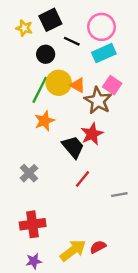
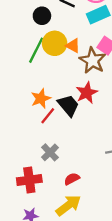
orange star: (44, 121) -> (41, 98), moved
gray cross: (29, 173) -> (50, 152), moved
red line: (82, 179) -> (48, 116), moved
red semicircle: (98, 247) -> (72, 179), moved

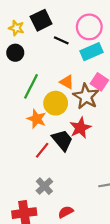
black circle: (42, 16) -> (15, 53), moved
yellow circle: (55, 43) -> (56, 103), moved
orange star: (41, 98) -> (37, 119), moved, turned -30

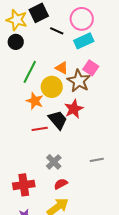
yellow star: (16, 28) -> (17, 20), size x1.5
red line: (42, 150) -> (40, 129), turned 42
gray cross: (44, 186) -> (54, 162), moved

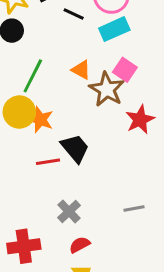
yellow circle: (52, 87) -> (19, 112), moved
red star: (74, 109) -> (140, 120), moved

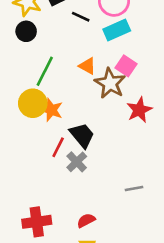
red line: (48, 162) -> (58, 147), turned -54
gray cross: (69, 212) -> (77, 162), moved

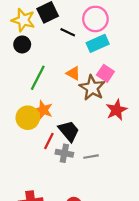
yellow circle: (33, 103) -> (28, 118), moved
gray cross: (77, 162) -> (64, 153), turned -35
gray line: (134, 188) -> (91, 157), moved

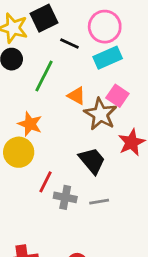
green line: (38, 78) -> (44, 76), moved
orange star: (43, 110) -> (30, 124), moved
black trapezoid: (69, 131) -> (92, 161), moved

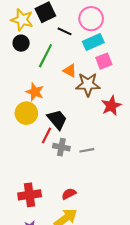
pink square: (117, 96) -> (104, 61), moved, turned 35
brown star: (100, 114) -> (88, 84), turned -30
black trapezoid: (92, 161) -> (57, 119), moved

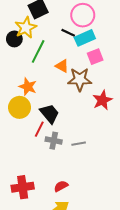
yellow star: (22, 20) -> (26, 28), moved, turned 30
black line: (65, 31) -> (68, 33), moved

